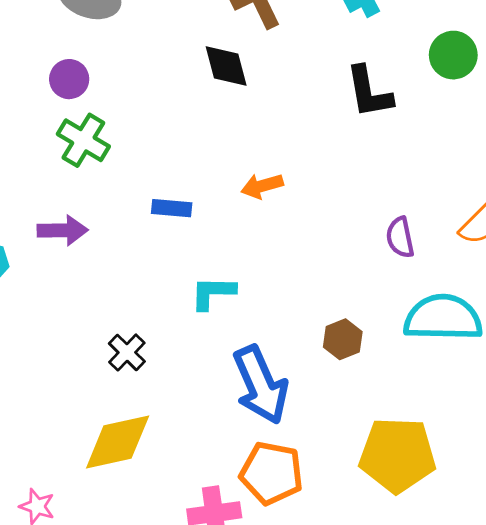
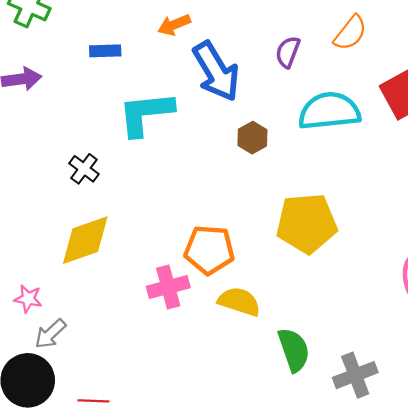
purple semicircle: (400, 237) -> (288, 52), turned 40
cyan L-shape: (213, 293) -> (146, 114), size x1.6
blue arrow: (261, 385) -> (216, 71), moved

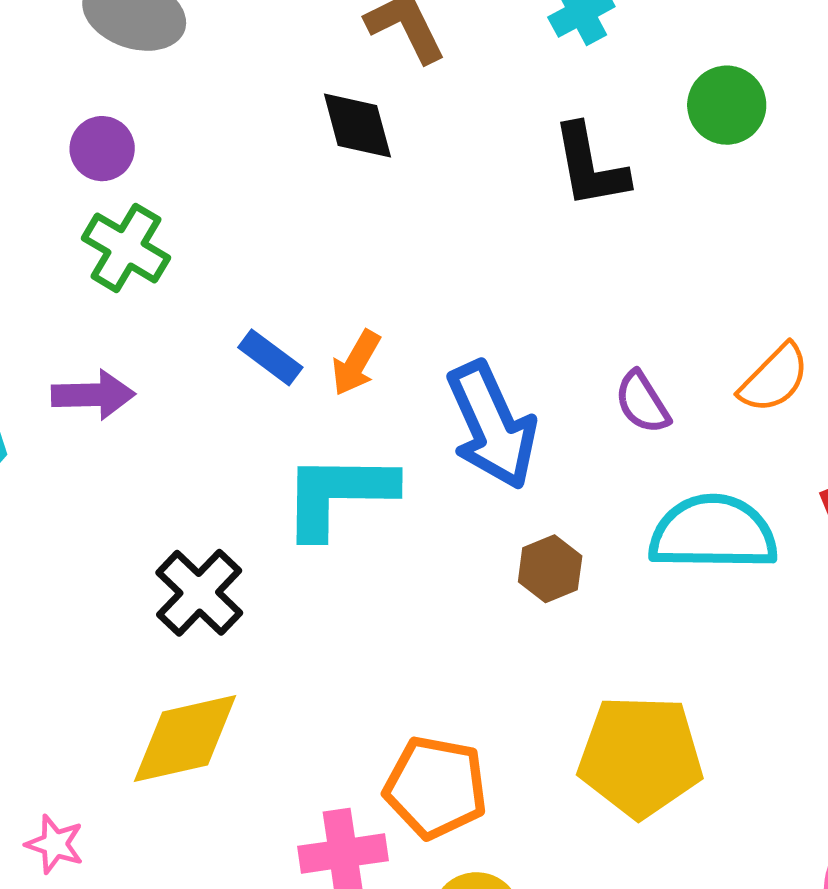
orange arrow: (174, 25) -> (356, 363), moved, turned -44
blue rectangle: (105, 51) -> (270, 357), turned 32
purple semicircle: (288, 52) -> (642, 402), turned -60
black cross: (84, 169) -> (199, 593), size x1.4

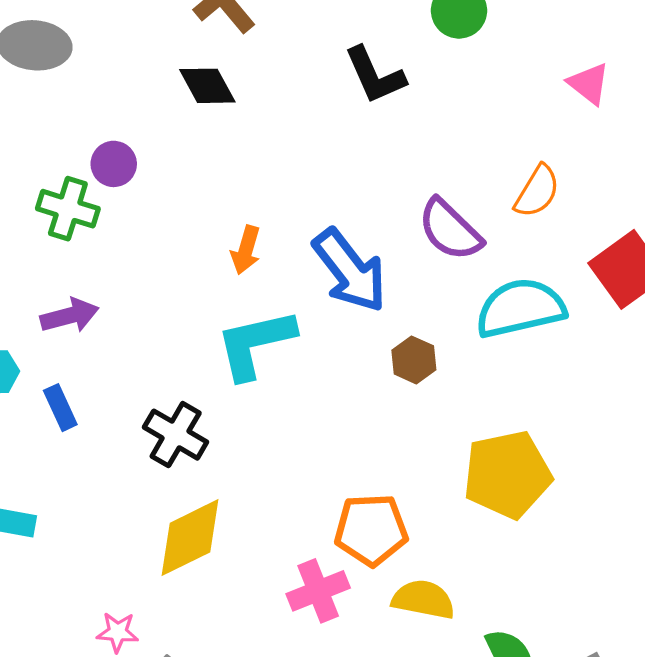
purple circle: (102, 149) -> (114, 164), moved
blue rectangle: (270, 357) -> (60, 408), moved, turned 42
purple semicircle: (642, 402) -> (450, 230), size x1.5

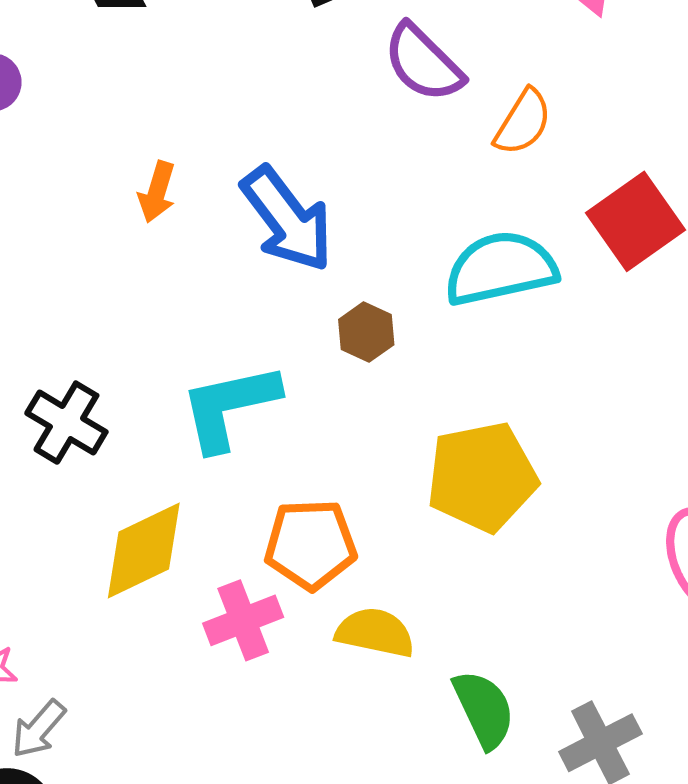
purple semicircle: (450, 230) -> (423, 63), moved
cyan L-shape: (255, 344) -> (229, 407), moved
yellow diamond: (190, 538) -> (144, 550), moved

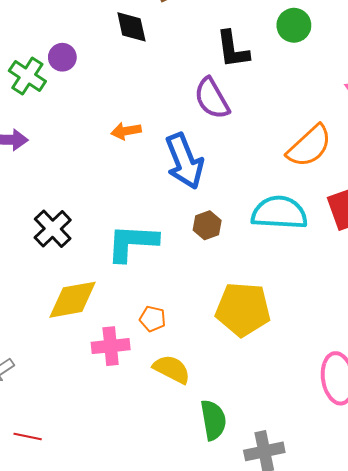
purple semicircle: (423, 63) -> (212, 98), moved
orange semicircle: (523, 122) -> (309, 146), size x1.4
orange arrow: (157, 192) -> (126, 131), turned 48
orange pentagon: (310, 544) -> (153, 319), size x0.6

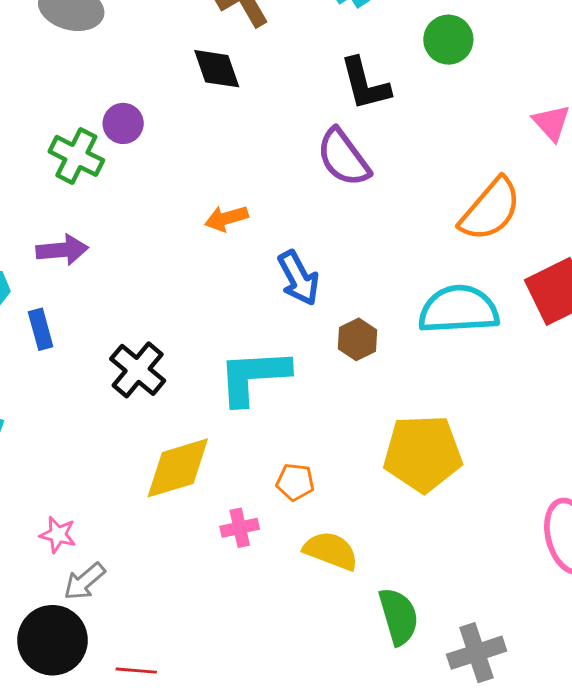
blue arrow: (184, 161) -> (299, 278), moved, size x0.7
pink cross: (111, 346) -> (240, 528), size x0.7

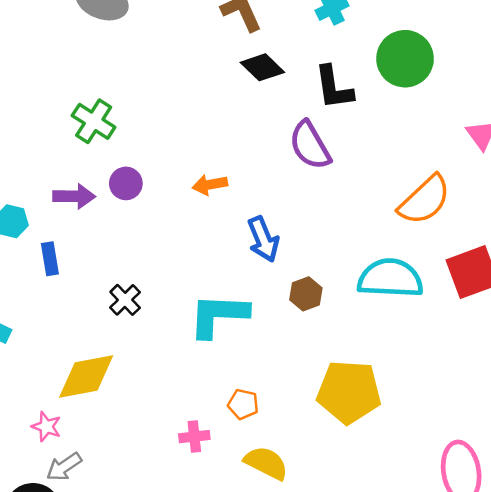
green circle: (448, 40) -> (405, 59), size x1.4
black diamond: (217, 69) -> (262, 67), moved, turned -33
purple circle: (123, 123) -> (126, 183), moved
black cross: (138, 370) -> (125, 300), size x0.7
yellow diamond: (178, 468) -> (86, 376), moved

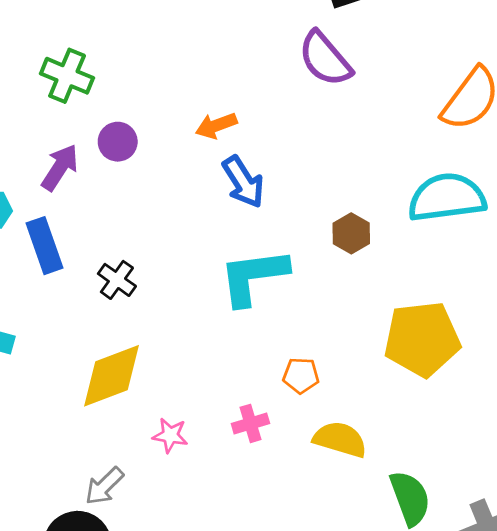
purple arrow: (74, 196) -> (60, 167), turned -48
blue arrow: (263, 239) -> (243, 182), moved
blue rectangle: (50, 259) -> (44, 246), size x1.4
black cross: (125, 300) -> (117, 280), moved
pink star: (46, 427) -> (170, 435), moved

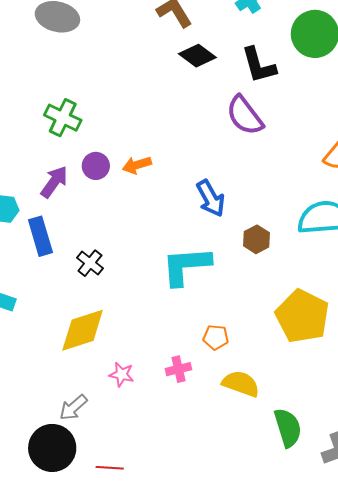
orange arrow: (216, 126) -> (137, 165), moved
blue arrow: (243, 182) -> (211, 198), moved
yellow pentagon: (422, 339) -> (302, 316), turned 30

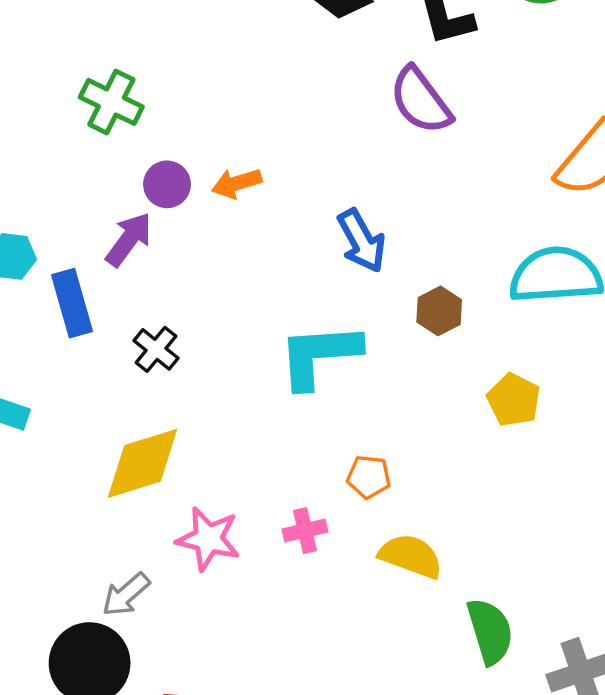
purple arrow: (54, 182) -> (129, 239), moved
yellow pentagon: (302, 316) -> (514, 400), moved, size x0.6
pink star: (122, 374) -> (208, 539), size x1.5

